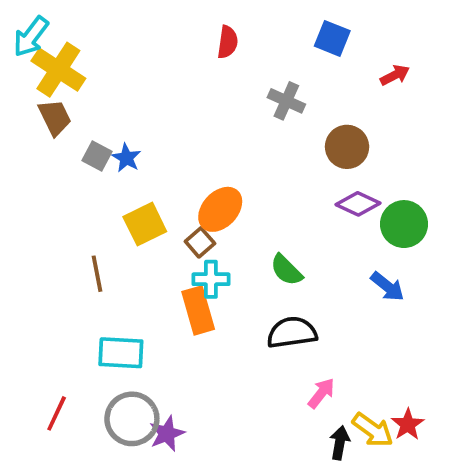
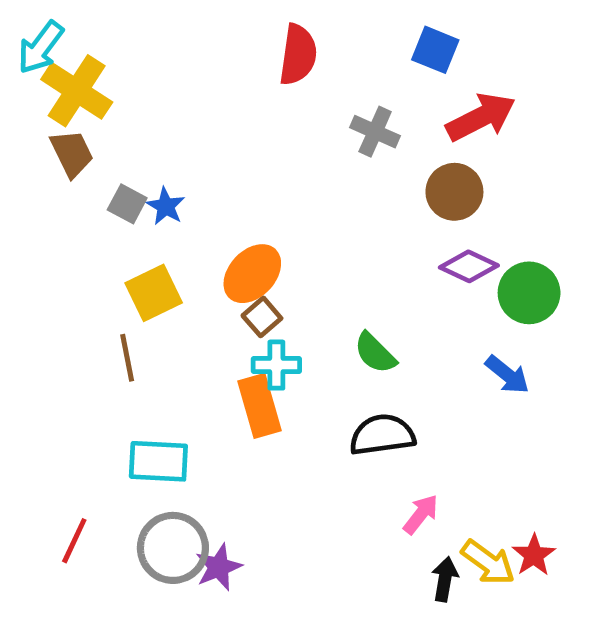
red semicircle: (228, 42) -> (298, 55), size x1.4
red arrow: (395, 75) -> (481, 117), moved, size x1.8
orange ellipse: (220, 209) -> (252, 274), moved
yellow square: (145, 224) -> (154, 293), moved

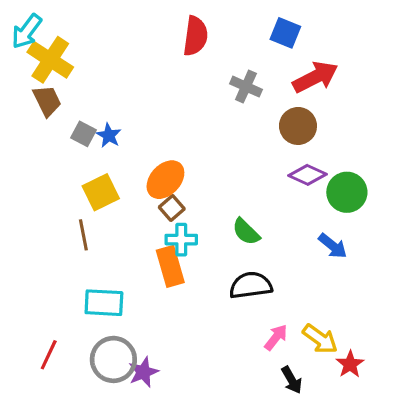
yellow arrow: (488, 562) -> (320, 339), moved
black arrow: (445, 579) -> (292, 380), turned 140

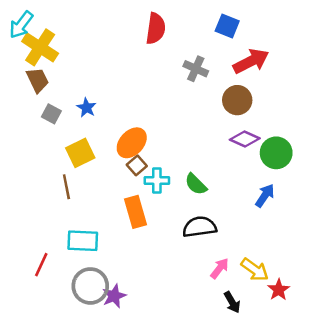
gray square: (83, 134) -> (51, 114), moved
cyan cross: (181, 240) -> (157, 180), moved
blue arrow: (333, 246) -> (265, 196), turned -95
red line: (49, 355) -> (41, 265), moved

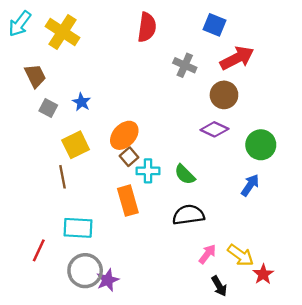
yellow cross: (40, 47) -> (63, 32), moved
purple diamond: (245, 139) -> (214, 129), moved

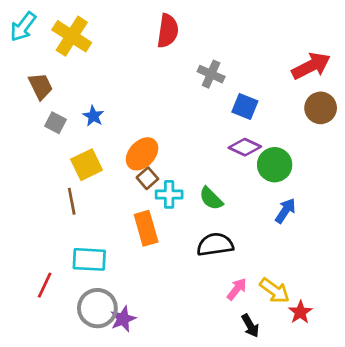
blue square: (214, 25) -> (245, 107), moved
red arrow: (237, 58) -> (311, 66), moved
brown circle: (224, 95) -> (321, 108), moved
green circle: (261, 145) -> (275, 165), moved

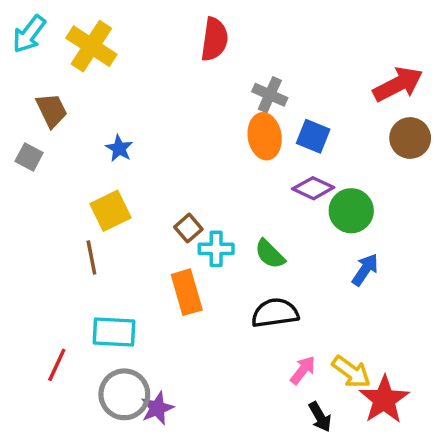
gray square: (55, 123) -> (29, 157), moved
orange ellipse: (142, 154) -> (265, 136), moved, turned -52
red star: (300, 312) -> (384, 400), size x1.6

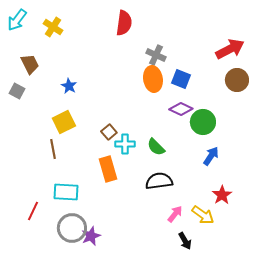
yellow cross: (91, 46) -> (53, 27), size x0.7
red star: (384, 400) -> (222, 195), moved, size x0.7

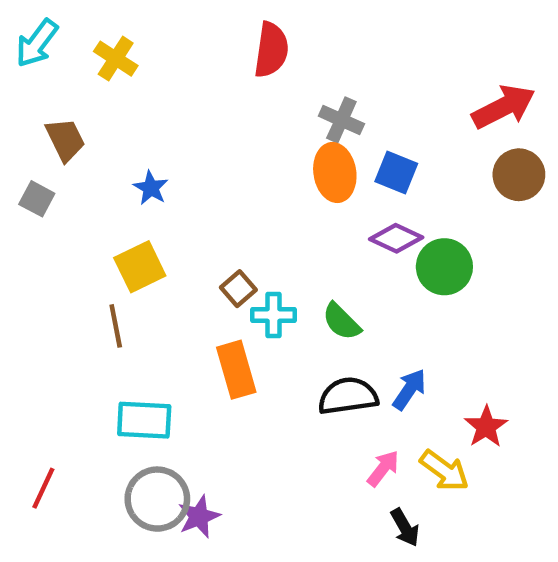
blue arrow: (211, 156) -> (409, 389), moved
red line: (33, 211) -> (43, 488), moved

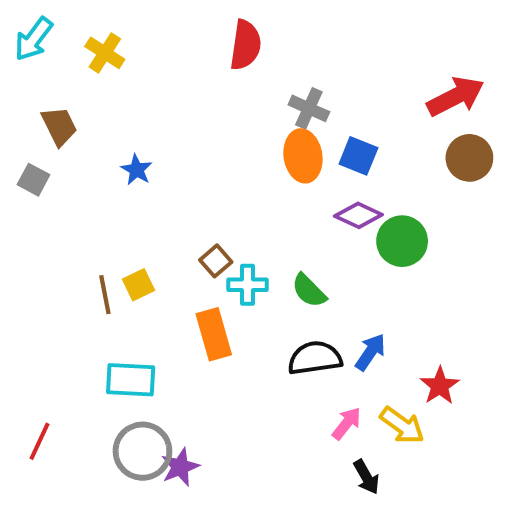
yellow square: (140, 267) -> (139, 285), moved, size x0.7

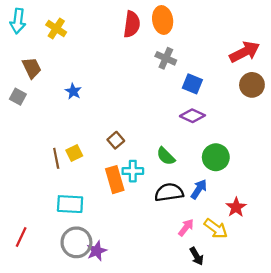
cyan arrow: (34, 39) -> (18, 21), turned -30
orange ellipse: (303, 156) -> (163, 20), moved
green circle: (402, 241) -> (216, 157), moved
cyan cross: (248, 285) -> (133, 171), moved

